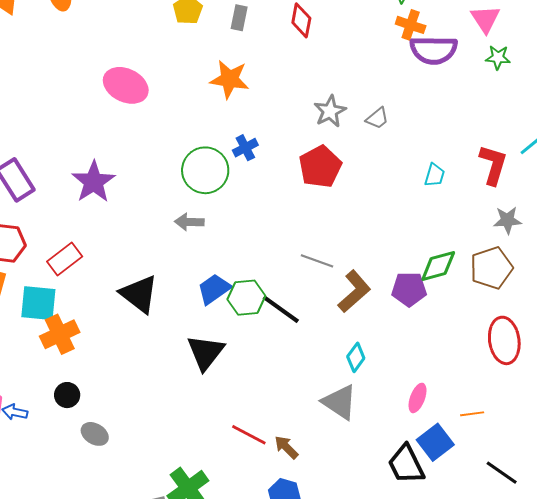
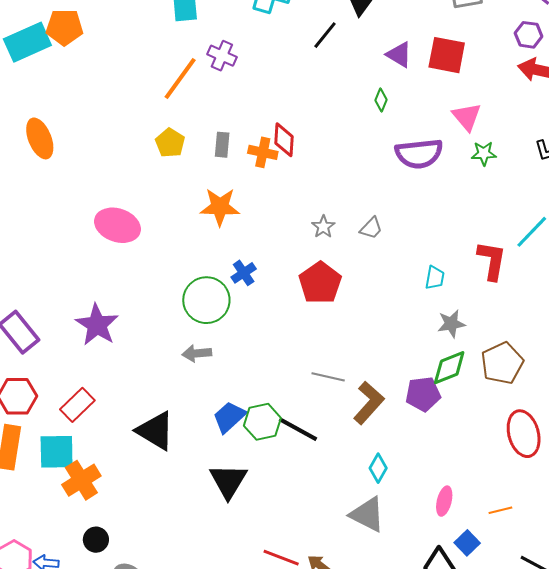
orange cross: (411, 25) -> (263, 152), moved
gray star: (330, 111) -> (323, 227), size x0.7
gray star: (507, 220) -> (451, 324), moved
blue square: (435, 442) -> (467, 543), size x0.7

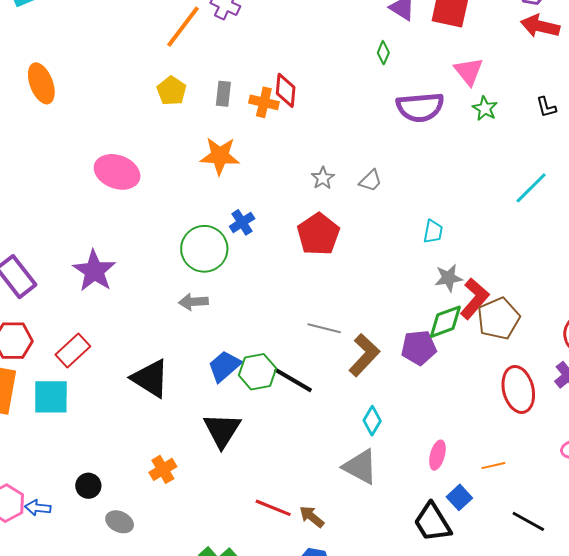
green star: (484, 153) -> (485, 108), turned 30
red L-shape: (492, 261) -> (475, 299), moved, turned 30
orange cross: (81, 480) -> (163, 469), moved, size x0.7

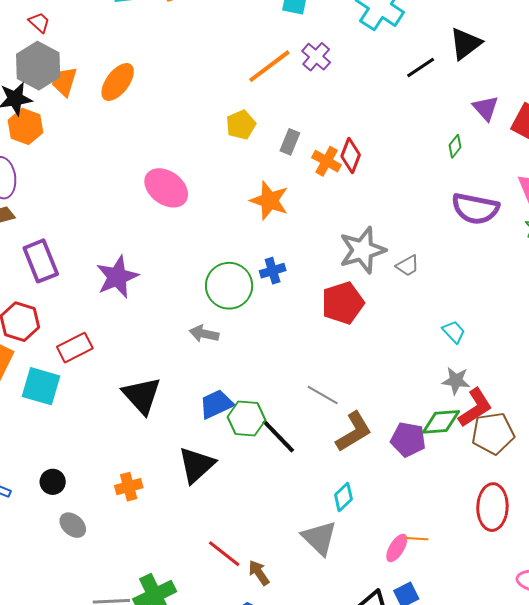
orange ellipse: (41, 83) -> (118, 82), turned 42
gray star: (323, 178) -> (362, 250), size x2.0
cyan trapezoid: (433, 232) -> (454, 332), turned -70
orange line: (493, 466) -> (416, 539), moved

